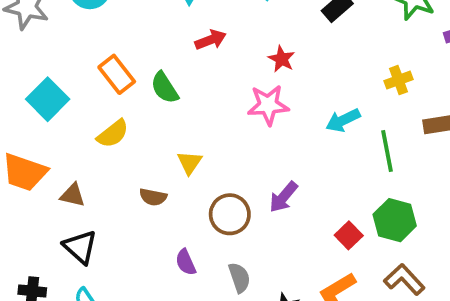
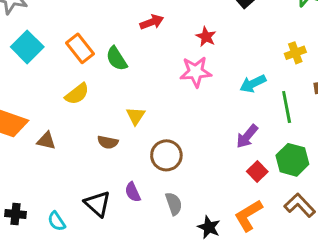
cyan square: (48, 99) -> (27, 47), moved
purple arrow: (283, 197) -> (247, 136), moved
black triangle: (80, 247) -> (98, 204), moved

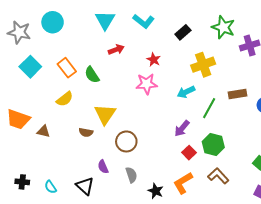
yellow cross: (295, 53) -> (203, 65), moved, size x1.6
green line: (287, 107) -> (209, 108), turned 40
yellow triangle: (136, 116) -> (105, 114), size x1.6
black triangle: (98, 204) -> (85, 186), moved

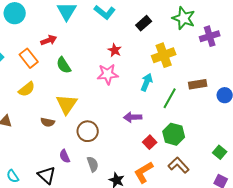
red arrow: (116, 50) -> (49, 40), moved
green semicircle: (92, 75) -> (64, 65), moved
cyan arrow: (186, 92) -> (147, 82), turned 138
purple arrow: (182, 128) -> (133, 117), moved, turned 48

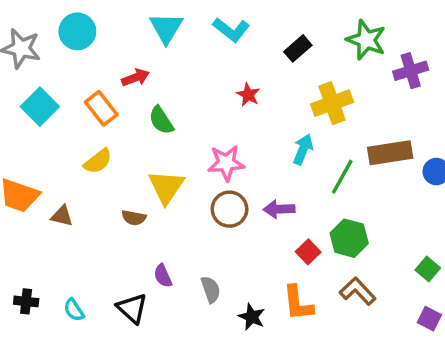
pink star: (108, 74) -> (226, 163), moved
brown rectangle: (198, 84) -> (390, 153), size x1.4
brown circle: (88, 131) -> (229, 209), moved
orange L-shape: (144, 172) -> (298, 303), turned -65

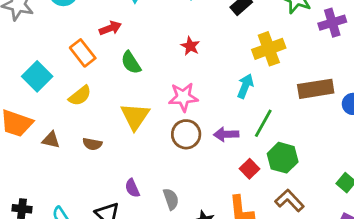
red star: (248, 95) -> (190, 46), moved
cyan square: (40, 107) -> (37, 76), moved
green line: (342, 177) -> (263, 123), moved
brown semicircle: (134, 218) -> (92, 144), moved

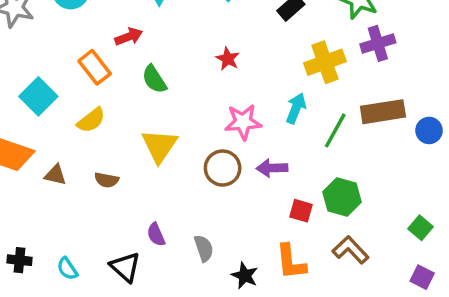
purple cross: (332, 23) -> (378, 43), moved
pink star: (183, 97) -> (243, 122), moved
green line: (263, 123) -> (335, 130), moved
red square: (249, 169) -> (301, 211), turned -30

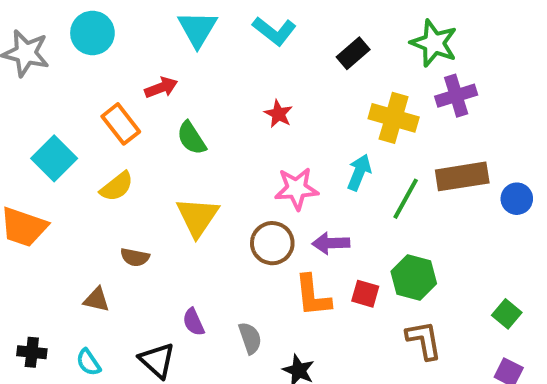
yellow cross: (325, 62) -> (394, 118), turned 36
brown triangle: (55, 175) -> (96, 300), moved
brown L-shape: (351, 250) -> (424, 340), turned 33
orange L-shape: (291, 262) -> (313, 296), moved

